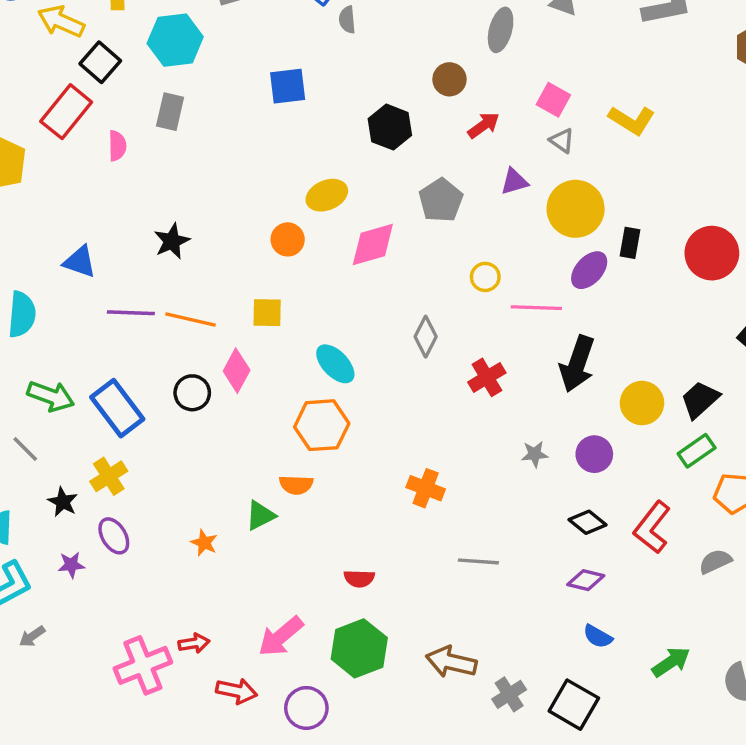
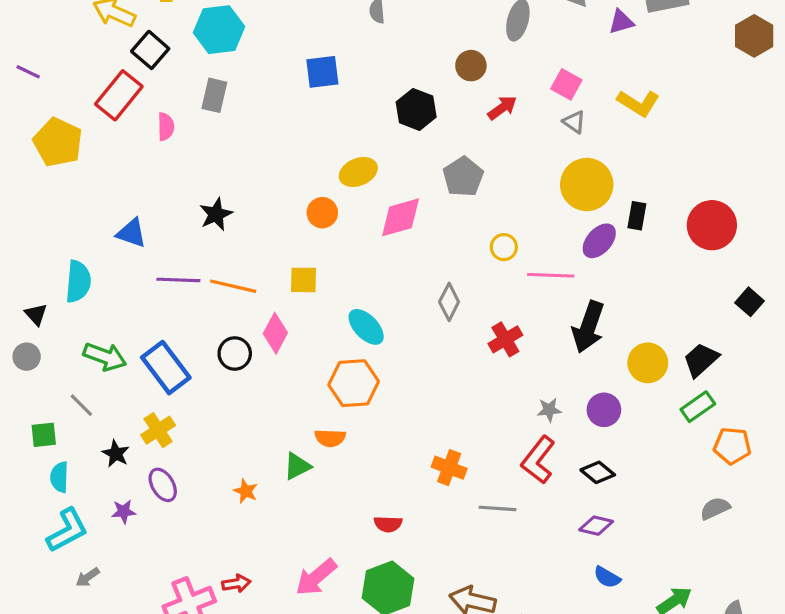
purple triangle: (514, 182) -> (621, 22), moved
orange cross: (426, 488) -> (449, 468), moved
red L-shape: (652, 527) -> (538, 460), moved

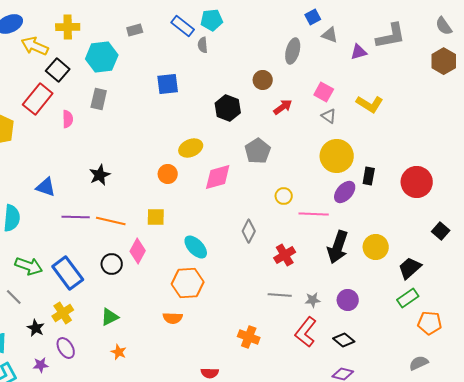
yellow circle: (648, 363) -> (376, 247), moved
green triangle: (297, 466) -> (110, 317), moved
gray line: (498, 508) -> (280, 295), moved

